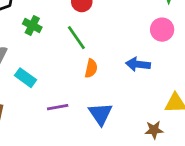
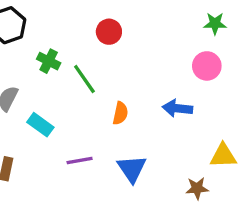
green line: (76, 38) -> (84, 79), moved

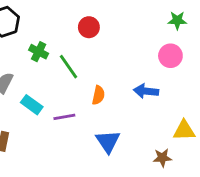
purple line: (80, 161) -> (64, 117), moved

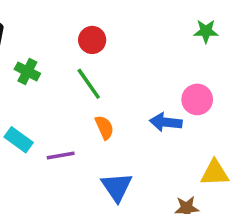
pink circle: (170, 56) -> (197, 99), moved
green line: (68, 67) -> (89, 84), moved
orange semicircle: (98, 95) -> (104, 127), turned -36

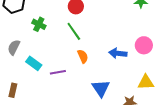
pink circle: (197, 99) -> (144, 45), moved
blue triangle: (117, 187) -> (101, 88), moved

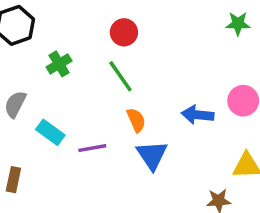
green cross: (39, 24) -> (59, 64), turned 32
blue triangle: (101, 88) -> (152, 155), moved

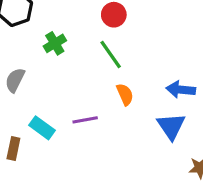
cyan rectangle: (50, 132) -> (42, 128), moved
blue triangle: (152, 155) -> (171, 126), moved

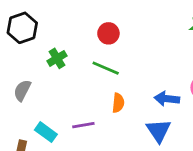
green line: (111, 55) -> (106, 68), turned -32
orange semicircle: (125, 94) -> (118, 103), turned 30

